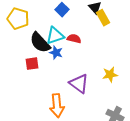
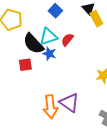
red semicircle: (74, 39) -> (67, 40), turned -64
purple triangle: (79, 84) -> (69, 103), moved

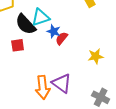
red semicircle: (67, 40) -> (62, 38), moved
blue star: (49, 54) -> (54, 31), moved

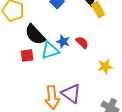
cyan triangle: (41, 17) -> (50, 51), moved
red semicircle: (62, 38) -> (82, 43), moved, turned 96

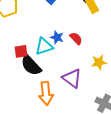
black semicircle: (35, 35) -> (31, 65), moved
purple triangle: (71, 94) -> (72, 78), moved

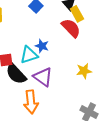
red semicircle: (76, 38) -> (71, 28), moved, size x1.5
purple triangle: (72, 78) -> (43, 77), moved

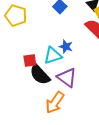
orange arrow: (31, 102) -> (55, 103), turned 40

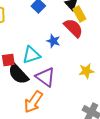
blue star: (66, 47) -> (53, 41), moved

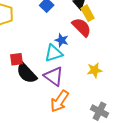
cyan triangle: (31, 55) -> (54, 53), moved
orange arrow: (33, 102) -> (60, 101), moved

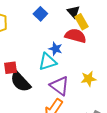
red semicircle: (82, 27) -> (75, 36), turned -30
purple triangle: (54, 76) -> (59, 86), moved

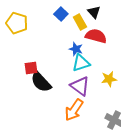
yellow rectangle: (81, 22) -> (80, 22), moved
cyan triangle: (47, 62) -> (81, 63), moved

